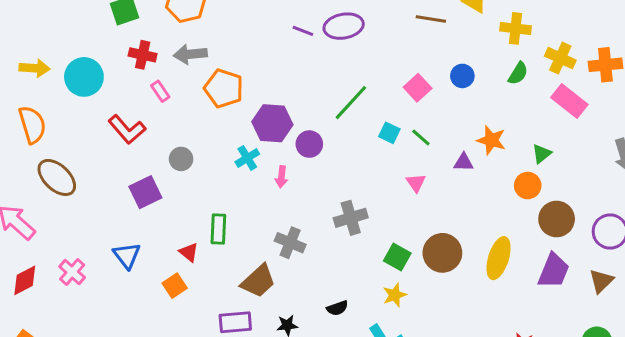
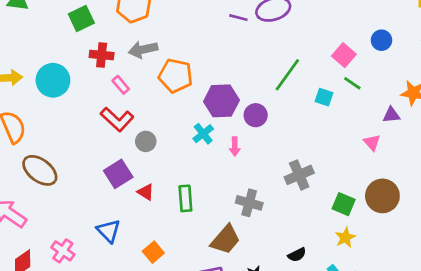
red L-shape: (127, 129) -> (117, 119), moved
green line: (421, 137) -> (352, 83), moved
pink triangle: (416, 183) -> (372, 142), moved
red triangle: (189, 252) -> (146, 192), moved

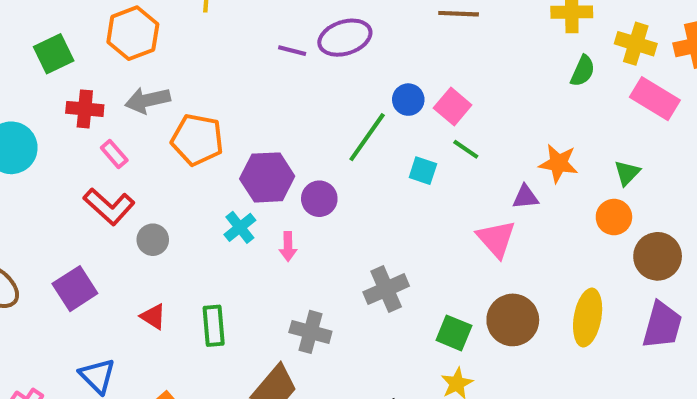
blue circle: (381, 40) -> (408, 100), moved
pink triangle: (372, 142) -> (496, 239), size x1.5
purple square: (118, 174) -> (75, 289), moved

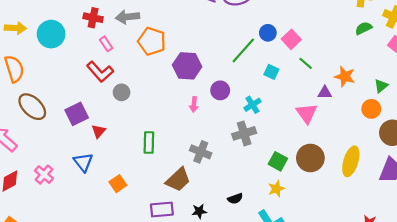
green semicircle: (583, 71) -> (364, 28), turned -147
green line: (466, 149) -> (306, 63), moved
purple circle: (319, 199) -> (220, 90), moved
cyan cross: (240, 227) -> (252, 105), moved
red triangle: (153, 316) -> (99, 131), moved, turned 32

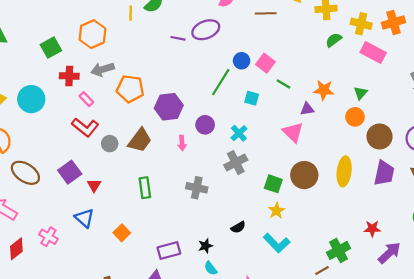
brown trapezoid: (178, 180) -> (140, 140), moved

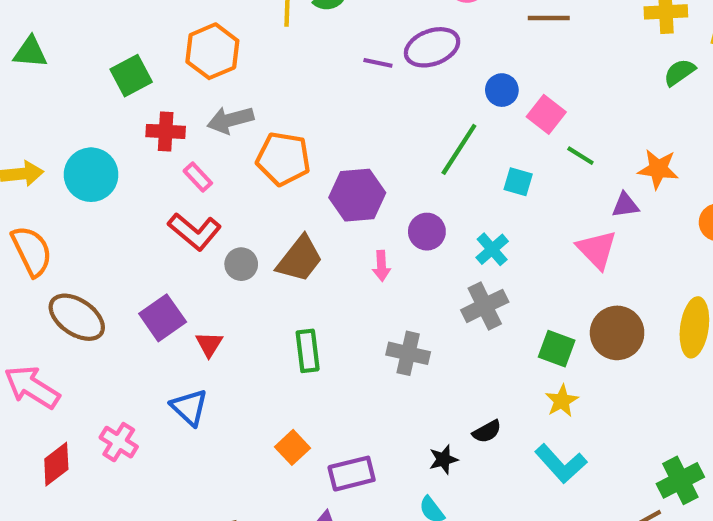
blue circle: (242, 61) -> (502, 90), moved
orange square: (122, 233) -> (293, 447), moved
black star: (205, 246) -> (443, 459), moved

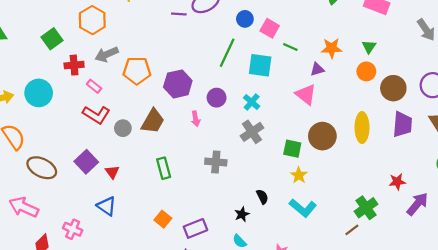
cyan square: (518, 182) -> (260, 65), size x1.6
black semicircle: (487, 431) -> (262, 197), turned -80

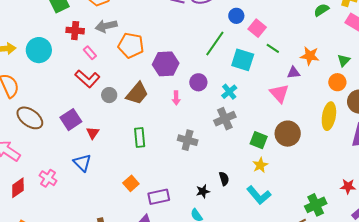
yellow ellipse: (362, 128) -> (329, 116), moved

